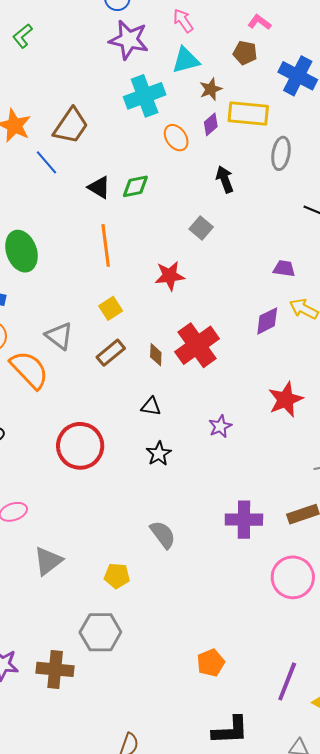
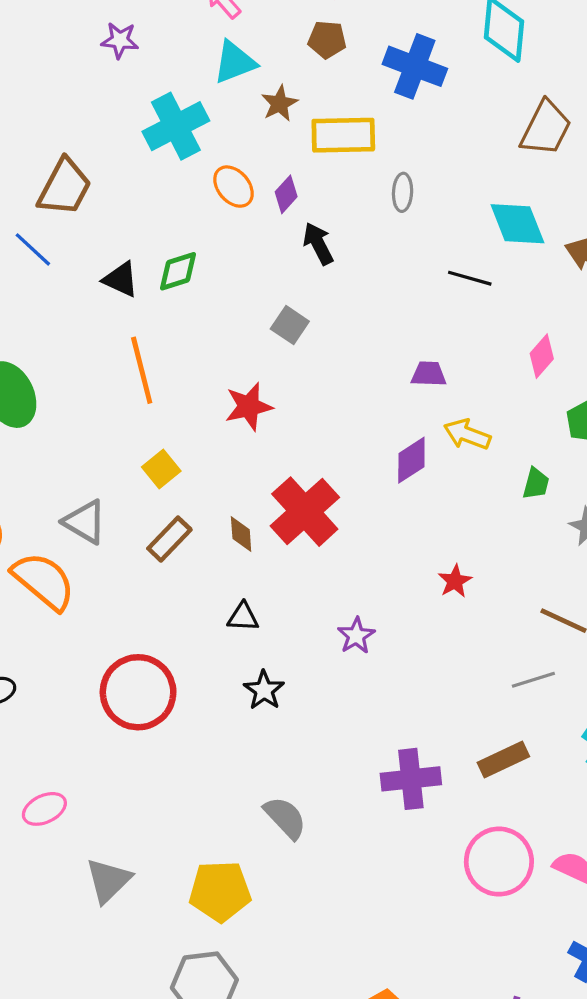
purple star: (129, 40) -> (120, 40), moved, size x0.6
purple diamond: (211, 124) -> (286, 194), moved
gray ellipse: (281, 153) -> (403, 192), size x0.7
red star: (286, 399) -> (455, 581), size x0.6
yellow pentagon: (117, 576) -> (220, 891), size x1.5

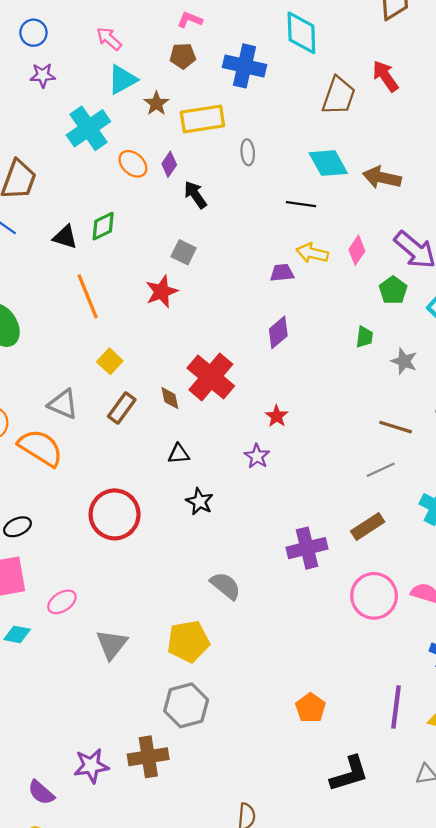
red star: (249, 406) -> (162, 292), moved
yellow arrow: (467, 434) -> (312, 253), moved
red star: (455, 581) -> (277, 416), moved

